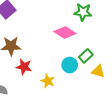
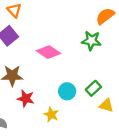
pink diamond: (65, 33) -> (48, 52), moved
cyan circle: (70, 65) -> (67, 91), moved

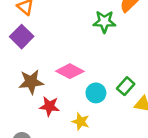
green star: (91, 41) -> (104, 22), moved
pink diamond: (48, 52) -> (70, 71), moved

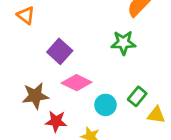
green star: (104, 22) -> (123, 43), moved
purple square: (22, 37) -> (60, 51), moved

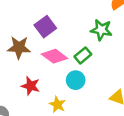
brown star: (35, 96) -> (19, 47), moved
green rectangle: (137, 96) -> (83, 55), moved

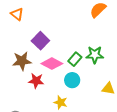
green star: (101, 30) -> (95, 55), moved
red star: (31, 86) -> (36, 81), moved

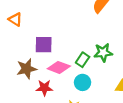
purple square: (40, 41) -> (44, 45), turned -36

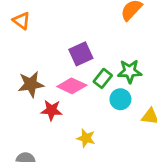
purple square: (44, 45) -> (81, 54), moved, turned -30
cyan circle: (83, 82) -> (120, 99), moved

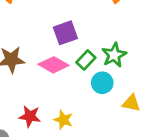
green star: (130, 71) -> (114, 55), turned -30
red star: (52, 110) -> (30, 116), moved

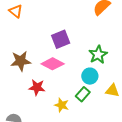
green rectangle: (86, 60) -> (83, 94), moved
red star: (30, 116) -> (37, 87), moved

